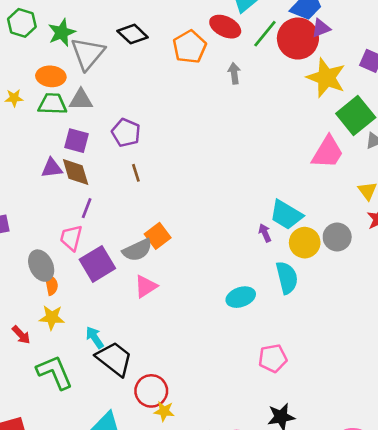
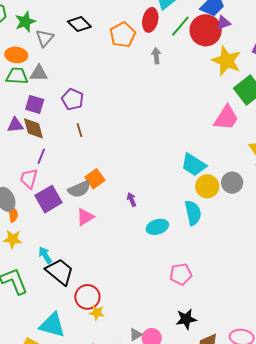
red ellipse: (225, 27) -> (150, 20), turned 75
gray triangle: (88, 53) -> (45, 38), size x0.7
purple arrow: (265, 233) -> (132, 200), moved

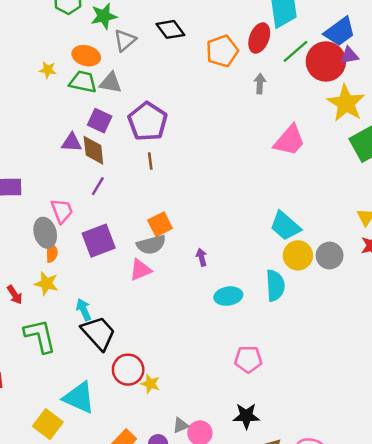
purple pentagon: (73, 99) -> (148, 122), size x1.4
pink trapezoid: (226, 118) -> (289, 140), moved
pink trapezoid: (29, 179) -> (62, 211), moved, turned 135
gray semicircle: (79, 189) -> (151, 245), moved
yellow star: (97, 313) -> (150, 384), moved

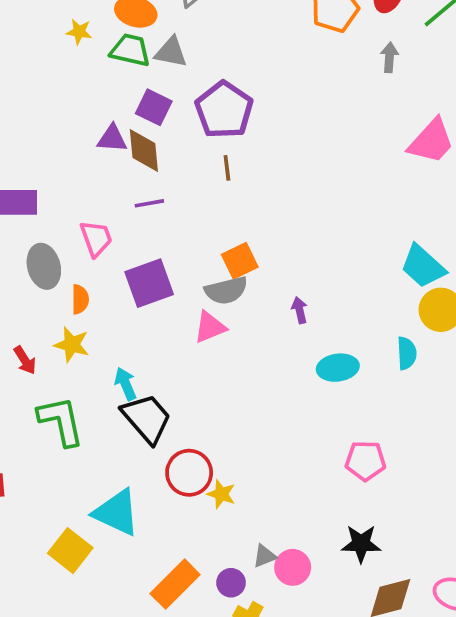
purple line: (98, 186) -> (149, 203), turned 48
gray ellipse: (45, 233) -> (44, 266), moved
cyan semicircle: (275, 285) -> (407, 353), size x0.7

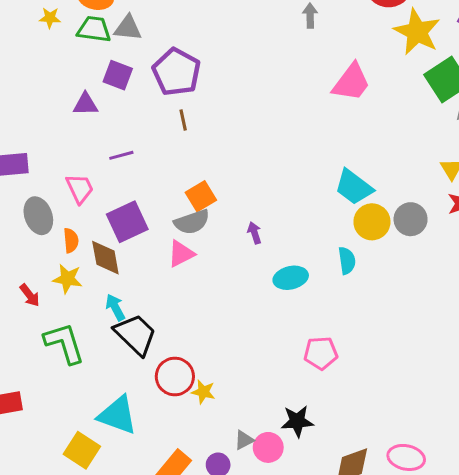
brown diamond: (144, 151) -> (105, 258), moved
black star: (361, 544) -> (297, 421), moved

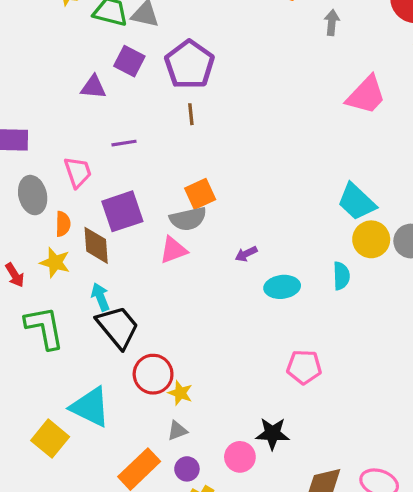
purple arrow: (254, 233) -> (246, 254), moved, turned -105
gray triangle: (244, 440) -> (177, 431), moved

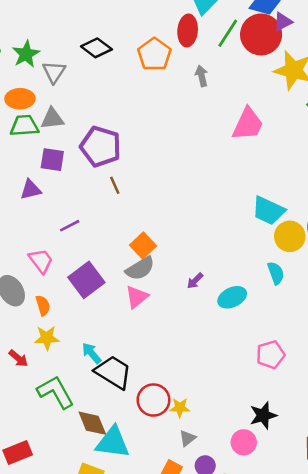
brown diamond: (96, 245) -> (92, 423), moved

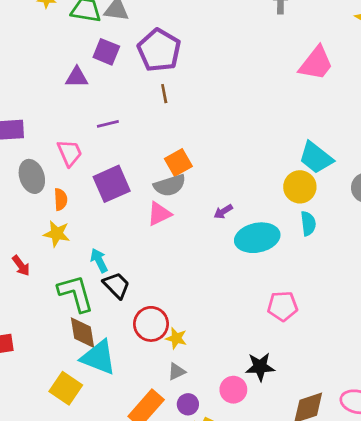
yellow circle: (290, 236) -> (300, 187), moved
cyan ellipse: (232, 297) -> (257, 238), size x1.4
red arrow: (18, 358) -> (21, 266), moved
black trapezoid: (113, 372) -> (116, 285), size x0.7
green L-shape: (56, 392) -> (76, 293), moved

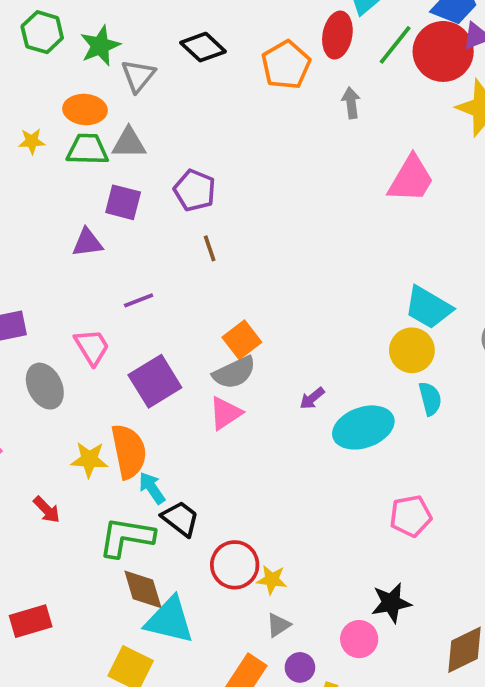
purple pentagon: (159, 50) -> (195, 190), size x0.7
orange semicircle: (61, 199) -> (129, 451), moved, size x1.8
green L-shape: (76, 293) -> (126, 537), turned -57

